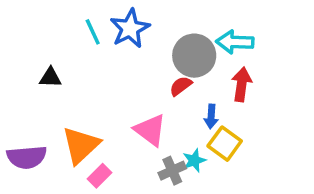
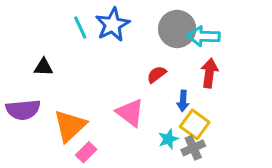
gray circle: (194, 56) -> (177, 29), moved
purple semicircle: (27, 157) -> (23, 110), moved
gray cross: (172, 171) -> (193, 148), moved

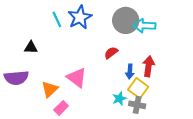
red arrow: (209, 73) -> (149, 66), moved
pink triangle: (130, 113) -> (77, 78), moved
orange triangle: (70, 126) -> (50, 89), size x0.7
gray cross: (193, 148) -> (137, 105), turned 35

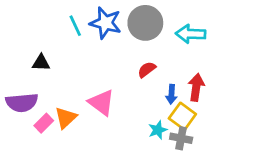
blue star: (80, 17) -> (106, 23), turned -30
gray circle: (126, 20) -> (145, 23), moved
pink rectangle: (61, 108) -> (44, 123), moved

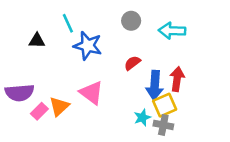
blue star: (106, 23) -> (88, 46), moved
gray circle: (145, 23) -> (131, 21), size x0.6
black triangle: (41, 63) -> (37, 41), moved
blue arrow: (171, 94) -> (155, 85), size x1.6
yellow square: (182, 116) -> (165, 105), turned 30

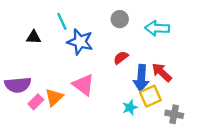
red arrow: (177, 79) -> (162, 72), turned -55
gray cross: (163, 125) -> (174, 114), moved

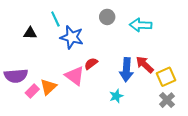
red semicircle: (121, 58) -> (91, 64), moved
yellow square: (150, 96) -> (166, 77), moved
gray cross: (174, 114) -> (167, 100), moved, turned 35

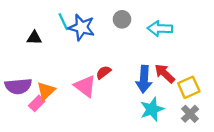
blue star: (72, 37) -> (82, 27), moved
orange triangle: (48, 87) -> (46, 91), moved
cyan star: (116, 96) -> (152, 109), moved, size x1.5

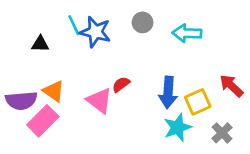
red arrow: (165, 73) -> (231, 86), moved
yellow square: (189, 87) -> (198, 102), moved
orange triangle: (46, 91) -> (54, 91), moved, turned -42
pink rectangle: (37, 103) -> (43, 121), size x1.6

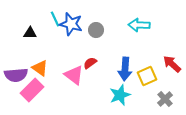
gray circle: (143, 22) -> (96, 30), moved
cyan star: (178, 128) -> (120, 95), moved

